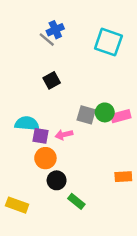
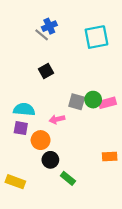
cyan square: (108, 42) -> (96, 37), turned -30
purple square: (40, 136) -> (21, 128), moved

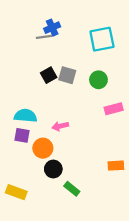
gray line: (42, 35) -> (44, 37), turned -48
green circle: (93, 100) -> (98, 80), moved
gray square: (77, 102) -> (67, 75), moved

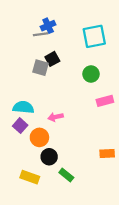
black square: (49, 75) -> (52, 59), moved
gray square: (67, 75) -> (41, 68), moved
purple square: (22, 135) -> (20, 126), turned 32
yellow rectangle: (16, 192) -> (30, 177), moved

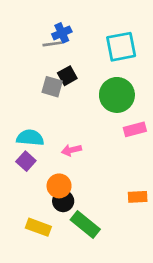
green circle: (91, 74) -> (117, 95), size x1.6
orange circle: (39, 137) -> (59, 186), moved
green rectangle: (66, 175) -> (85, 224), size x1.5

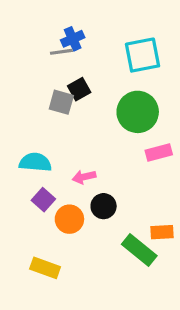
purple square: (26, 161) -> (43, 200), moved
black circle: (63, 201) -> (104, 206), moved
green rectangle: (85, 224) -> (139, 250), moved

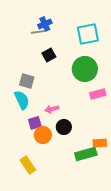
gray square: (61, 102) -> (27, 81), moved
cyan semicircle: (35, 162) -> (22, 100), turned 60
purple square: (43, 200) -> (35, 123), moved, turned 32
green rectangle: (139, 250) -> (86, 154), turned -55
yellow rectangle: (45, 268) -> (28, 165), turned 36

